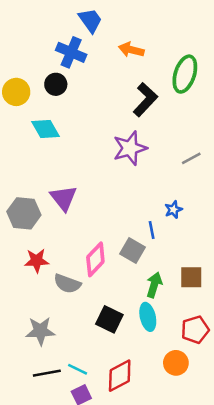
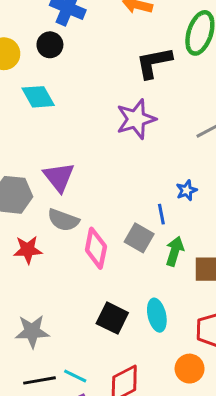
black L-shape: (145, 100) -> (154, 63), turned -144
pink diamond: (95, 259) -> (96, 248), turned -32
gray semicircle: (67, 284) -> (63, 220), moved
green arrow: (154, 285) -> (175, 251), moved

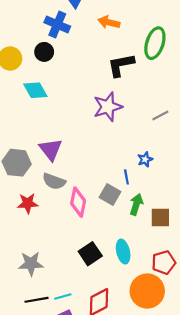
black square: (112, 318) -> (90, 254), turned 30
orange circle: (190, 369) -> (147, 291), size x1.6
cyan line: (75, 376) -> (63, 296), turned -42

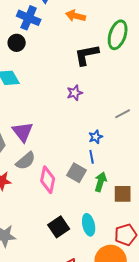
purple star: (108, 107) -> (75, 93), size x0.6
gray line: (160, 116) -> (123, 114), moved
blue star: (145, 159) -> (96, 137), moved
gray semicircle: (54, 181) -> (26, 161), turned -60

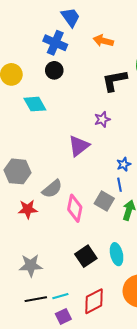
black circle: (17, 43) -> (54, 70), moved
purple triangle: (23, 132) -> (79, 146), moved, turned 30

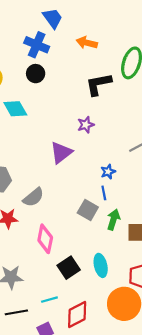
pink diamond: (75, 208) -> (45, 239), moved
cyan line: (60, 296) -> (49, 300), moved

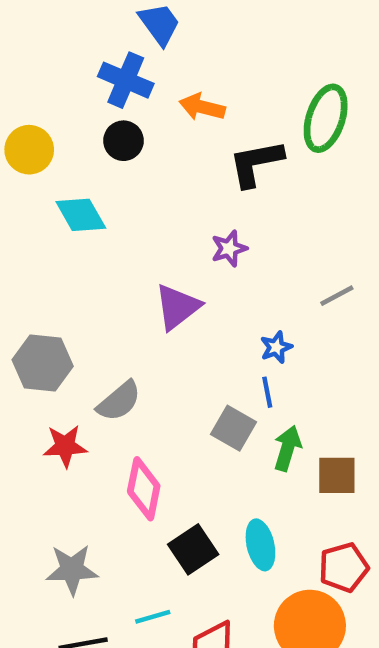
orange arrow: (87, 43) -> (202, 107), moved

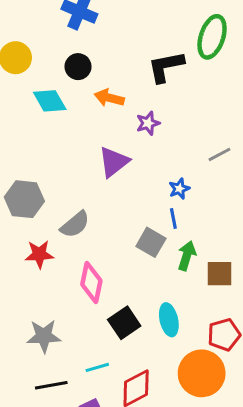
orange arrow: (202, 107) -> (109, 98), moved
black circle: (124, 141) -> (78, 67), moved

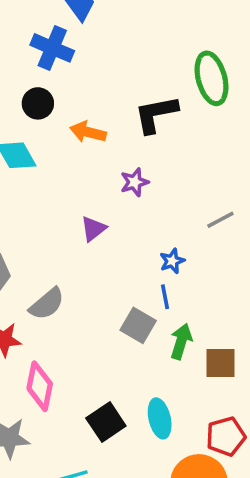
green ellipse: (212, 37) -> (212, 78), turned -33
black circle: (78, 67) -> (38, 103), moved
orange arrow: (109, 98) -> (88, 132), moved
purple triangle: (114, 162) -> (93, 229), size x0.7
pink diamond: (91, 283) -> (40, 386), moved

